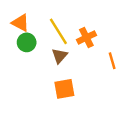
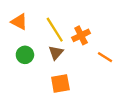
green circle: (27, 42) -> (25, 55), moved
orange line: (112, 61) -> (105, 57), turned -42

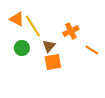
yellow line: (55, 30) -> (33, 26), moved
orange square: (60, 83) -> (53, 62), moved

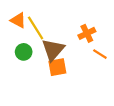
orange cross: (71, 31) -> (87, 33), moved
brown triangle: (49, 46) -> (53, 50), size x1.6

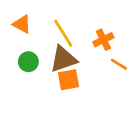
yellow line: (36, 28) -> (63, 33), moved
brown triangle: (53, 50) -> (63, 59), turned 30

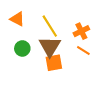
brown triangle: (63, 59) -> (50, 46), turned -40
orange line: (119, 64) -> (83, 51), moved

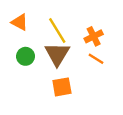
orange square: (54, 63) -> (62, 87), moved

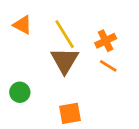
green circle: (25, 56) -> (20, 92), moved
orange square: (62, 87) -> (70, 113), moved

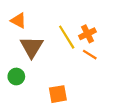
yellow line: (65, 34) -> (67, 37), moved
brown triangle: (65, 61) -> (32, 47), moved

